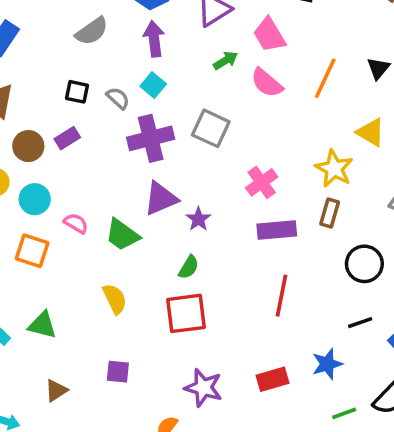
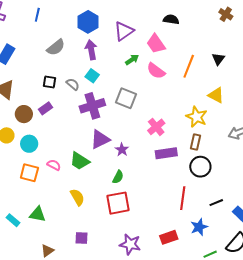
pink semicircle: (76, 223) -> (54, 165), moved
black circle: (364, 264) -> (200, 167), moved
red line: (282, 296) -> (183, 198), moved

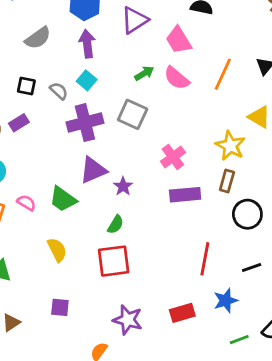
green arrow: (132, 60) -> (144, 73), moved
black circle: (200, 167) -> (247, 214), moved

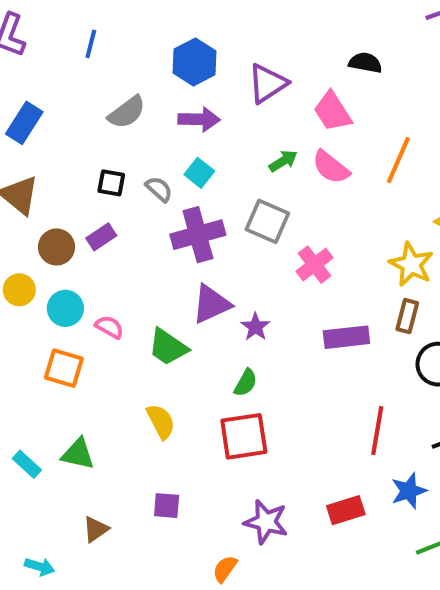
purple arrow: (87, 44) -> (199, 119), turned 100
pink cross: (173, 157) -> (314, 265), moved
pink semicircle: (26, 203) -> (109, 327), moved

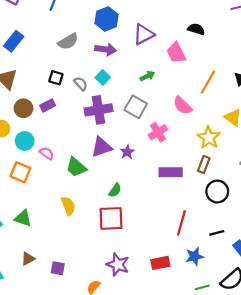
pink semicircle: (331, 167) -> (183, 105), moved
purple star: (255, 327) -> (127, 152), moved
purple square: (167, 506) -> (58, 268), moved

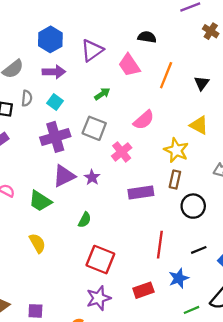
orange line: (208, 82) -> (166, 75), moved
gray semicircle: (81, 84) -> (27, 98), moved, turned 56
pink semicircle: (183, 105) -> (144, 120), turned -78
red square: (111, 218) -> (100, 260), moved, turned 32
purple star: (118, 265) -> (99, 298), turned -30

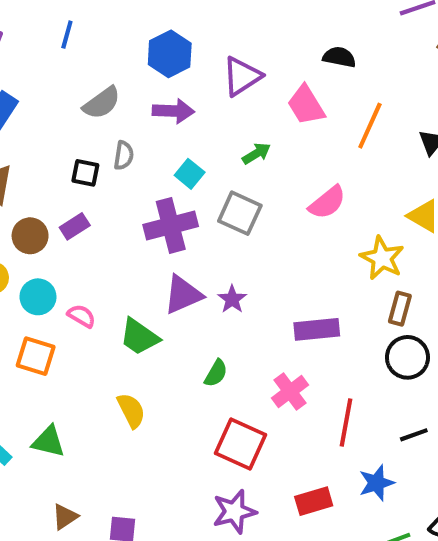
cyan square: (55, 102) -> (190, 174), moved
pink cross: (122, 152) -> (290, 391), moved
brown rectangle: (175, 179) -> (400, 309), moved

